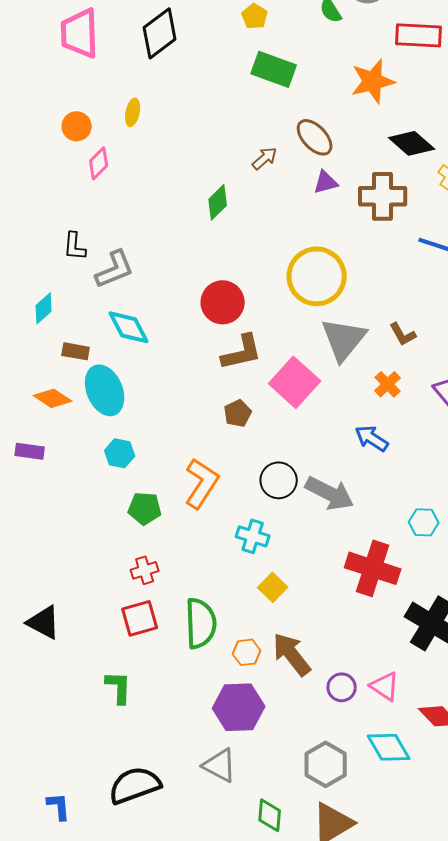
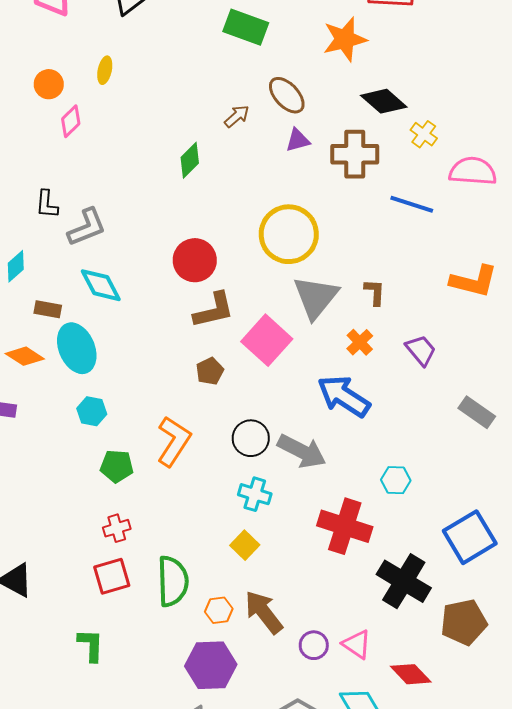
brown L-shape: (403, 334) -> (375, 292), turned -148
blue arrow: (372, 438) -> (344, 396), size x1.6
cyan cross: (253, 536) -> (255, 494), moved

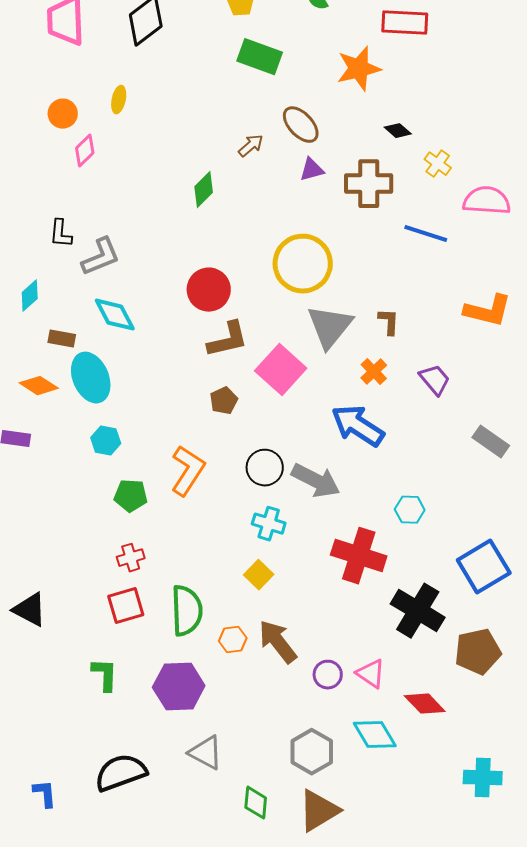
black diamond: (384, 101) -> (398, 131), size x0.6
purple hexagon: (211, 665) -> (179, 687), moved

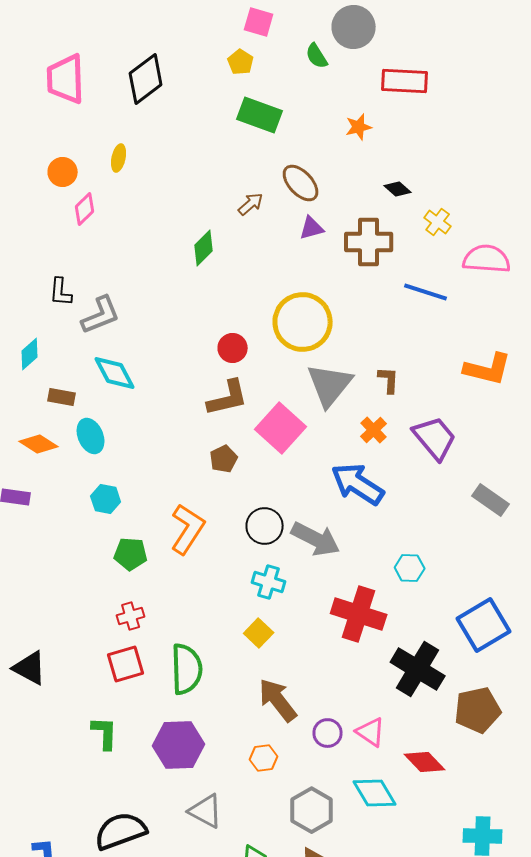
orange star: (359, 69) -> (359, 127), size x0.6
red circle: (209, 290) -> (233, 348), moved, size x0.7
cyan ellipse: (91, 378) -> (91, 436), size x0.7
purple trapezoid: (435, 380) -> (435, 438), size x1.4
orange hexagon: (233, 640) -> (264, 758), moved

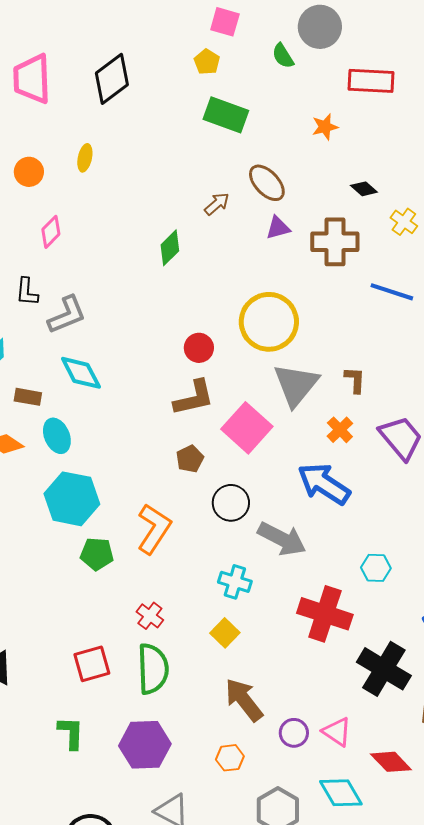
pink diamond: (85, 209) -> (51, 232), moved
cyan hexagon: (106, 499) -> (72, 499), size x1.8
black circle: (265, 526) -> (231, 503), moved
red cross: (131, 616) -> (150, 616), moved, turned -36

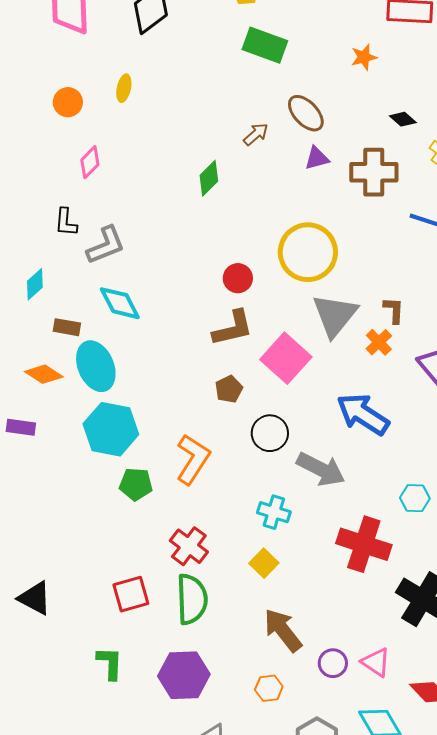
orange cross: (340, 430) -> (379, 342), moved
cyan ellipse: (57, 436) -> (96, 366), size x1.4
red cross: (150, 616) -> (189, 546), size x1.4

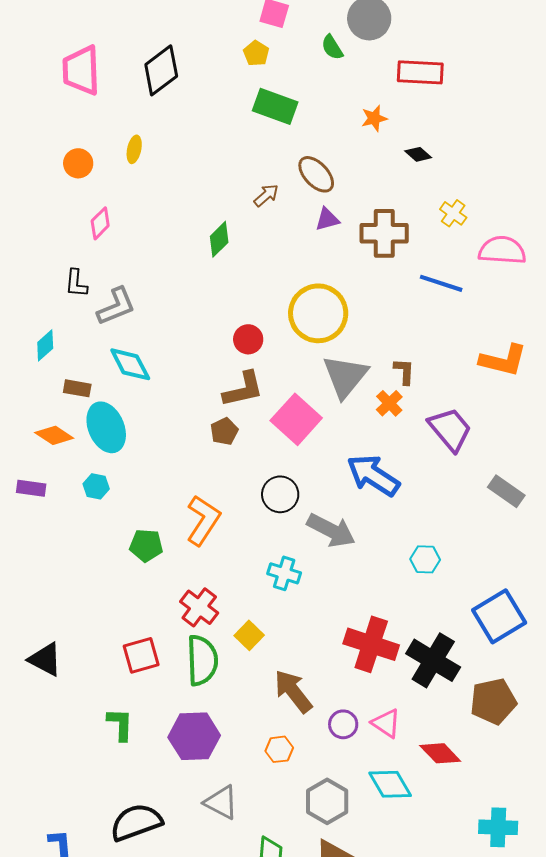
black diamond: (403, 119) -> (418, 154), moved
brown pentagon: (229, 389) -> (224, 431), moved
cyan hexagon: (111, 429) -> (96, 486), moved, size x0.5
red cross: (364, 544) -> (371, 644), moved
yellow square: (264, 563) -> (249, 635), moved

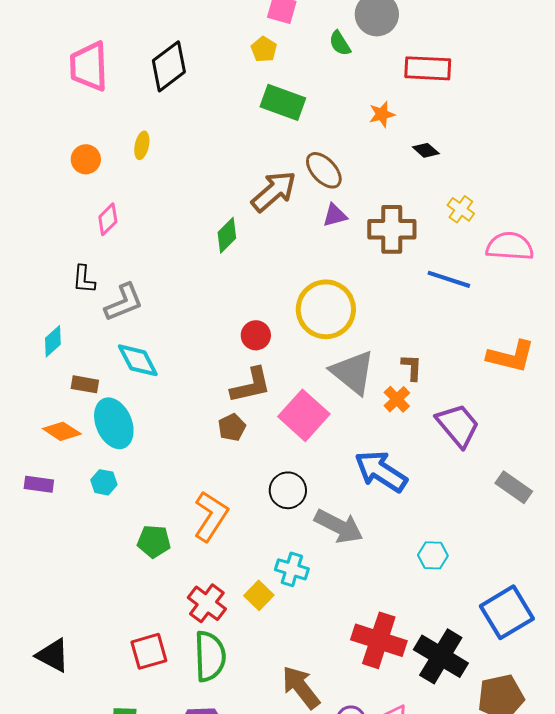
brown arrow: (266, 195) -> (274, 191), size x1.8
gray triangle: (345, 376) -> (353, 372), turned -30
yellow square: (249, 635) -> (259, 595), moved

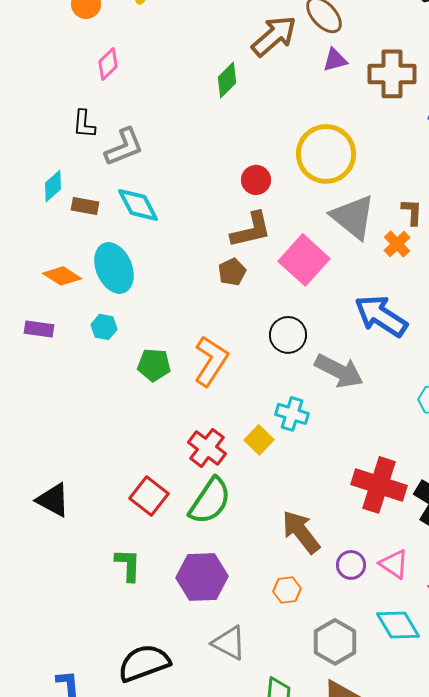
brown rectangle: (85, 384) -> (85, 206), moved
green pentagon: (154, 541) -> (154, 365), moved
red square: (149, 651) -> (149, 496), turned -36
green semicircle: (210, 656) -> (210, 501), turned 36

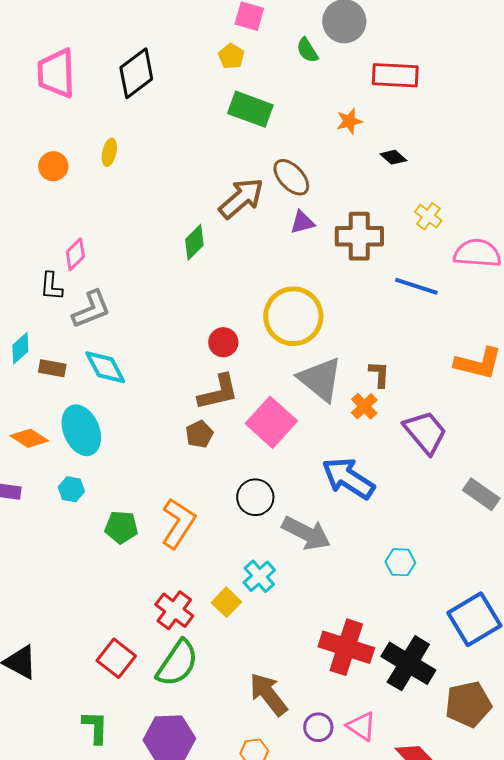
pink diamond: (108, 64) -> (75, 254), moved
cyan cross: (292, 414) -> (259, 576), turned 32

